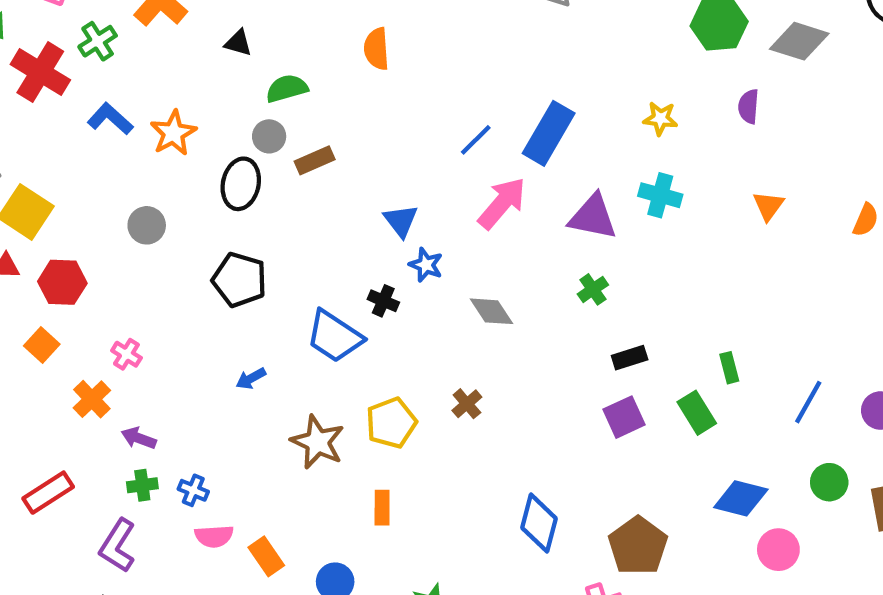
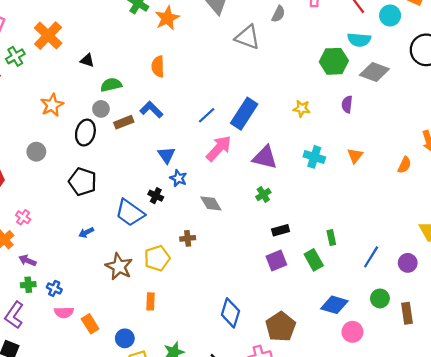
blue L-shape: (110, 119) -> (151, 110), moved
cyan cross: (660, 195) -> (314, 157), moved
brown cross: (467, 404) -> (188, 238), moved, turned 32

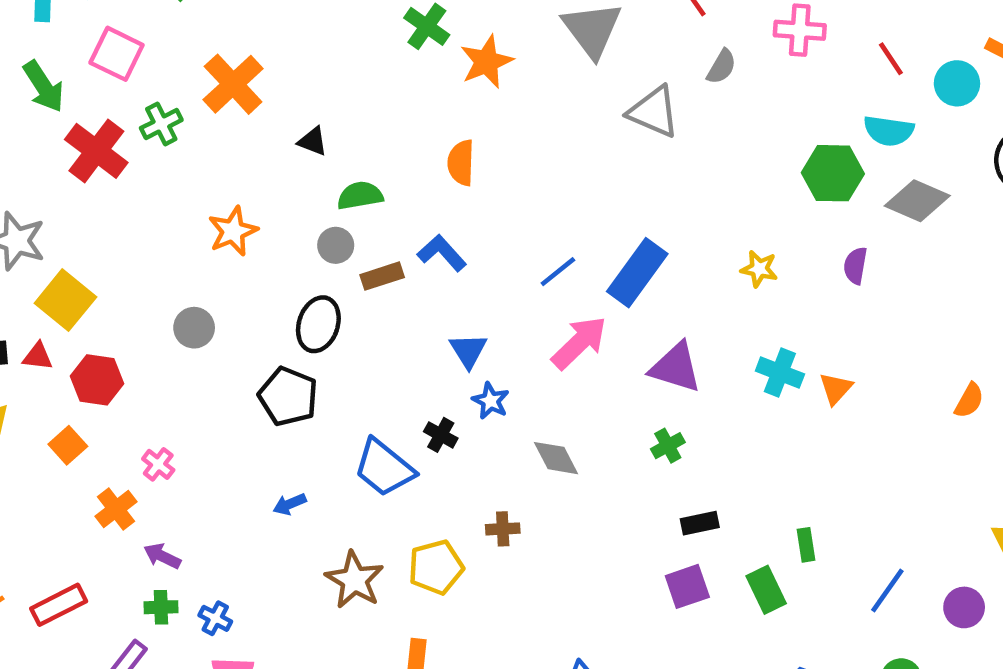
black ellipse: (85, 133) -> (318, 324), moved
orange triangle: (355, 156) -> (836, 388), moved

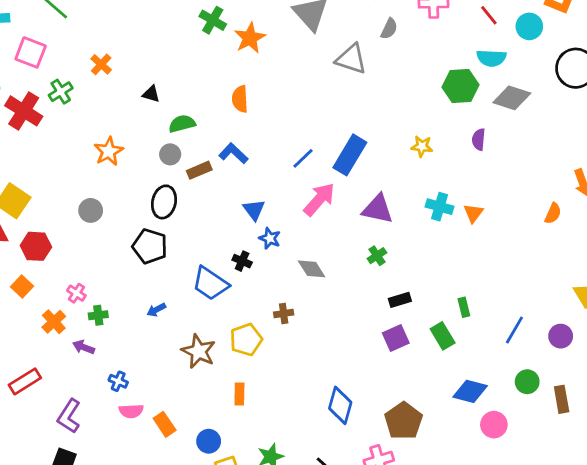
orange cross: (233, 84) -> (101, 64), size x0.6
green cross: (161, 607) -> (98, 315), moved

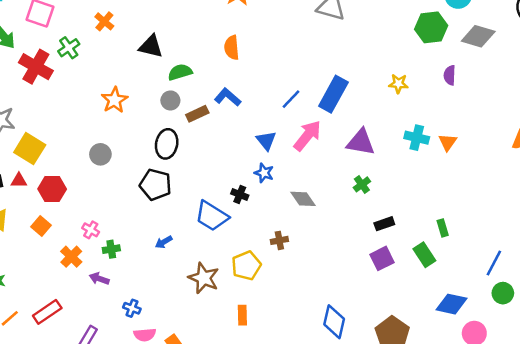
black triangle: (151, 94) -> (151, 46), size x1.5
blue triangle: (254, 210) -> (266, 141), moved
blue line: (514, 330) -> (494, 263), moved

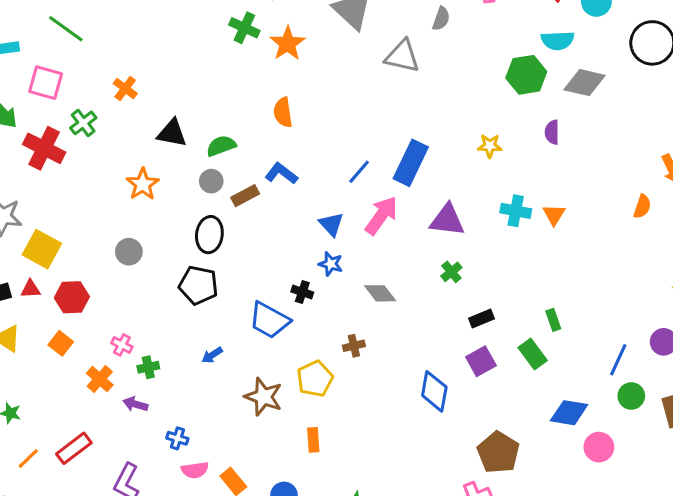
black triangle: (151, 46) -> (172, 133), moved
blue diamond: (334, 322) -> (434, 391), moved

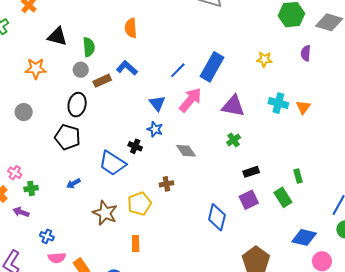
green semicircle: (221, 146) -> (89, 47), turned 102
orange star: (143, 184) -> (36, 69), turned 30

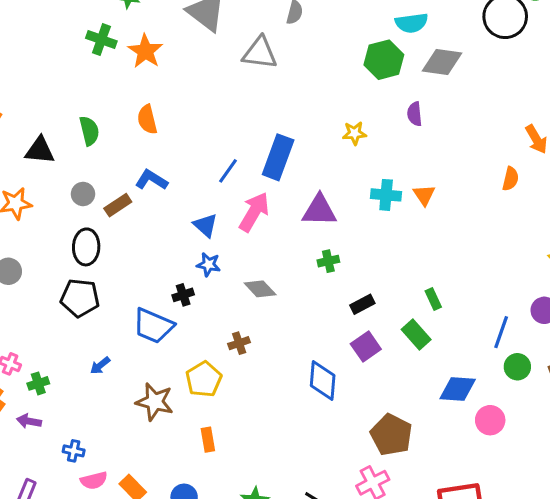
green semicircle: (89, 47) -> (89, 131), moved
green cross: (234, 140) -> (328, 261), turned 32
black cross: (135, 146) -> (183, 295), turned -32

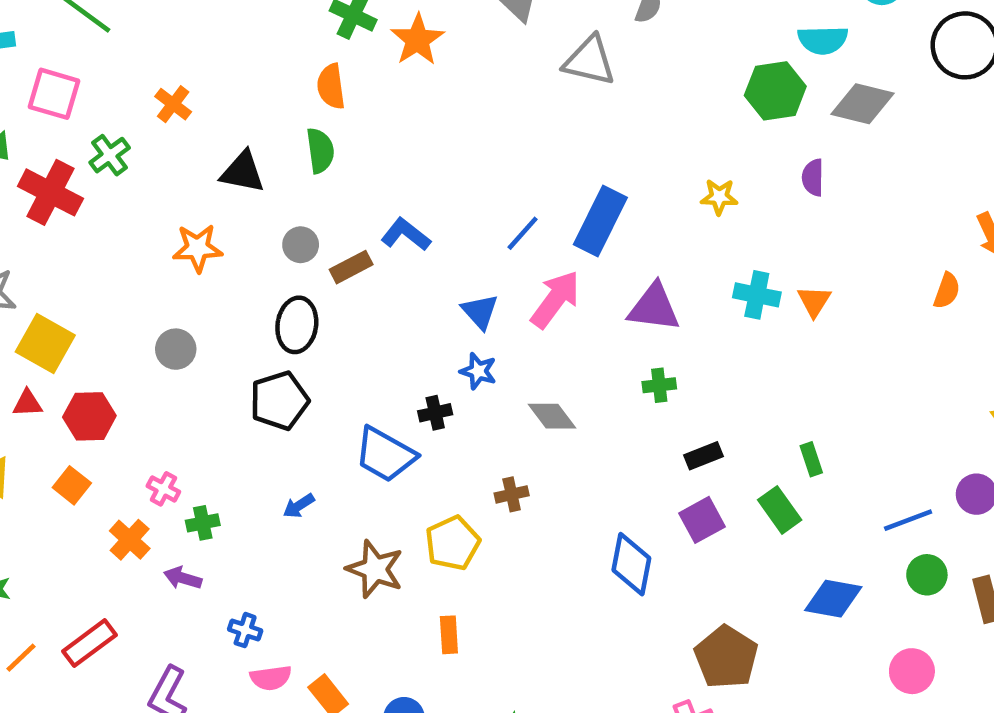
orange semicircle: (147, 119) -> (331, 86), moved
black pentagon: (80, 298) -> (279, 401), turned -30
blue line: (501, 332) -> (908, 520), turned 44
pink circle: (490, 420) -> (912, 671), moved

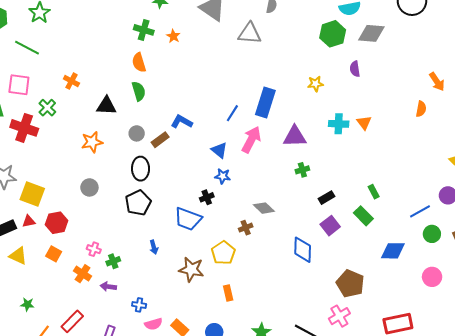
orange star: (418, 40) -> (173, 36), size x0.6
gray diamond: (552, 416) -> (264, 208), moved
blue arrow: (299, 506) -> (154, 247), turned -64

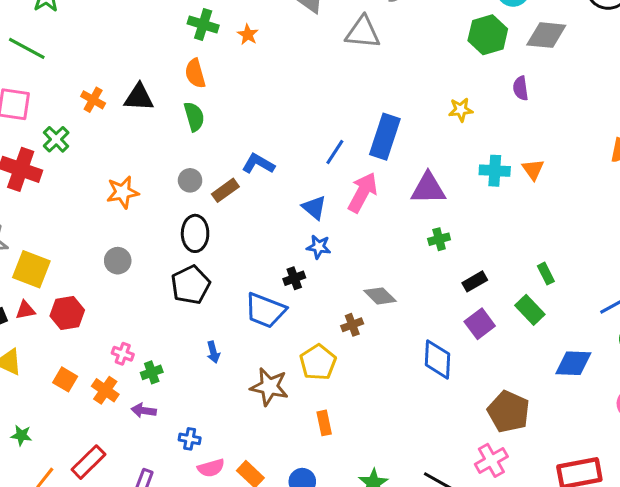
black triangle: (106, 106) -> (139, 97), moved
orange square: (54, 254) -> (65, 379), moved

